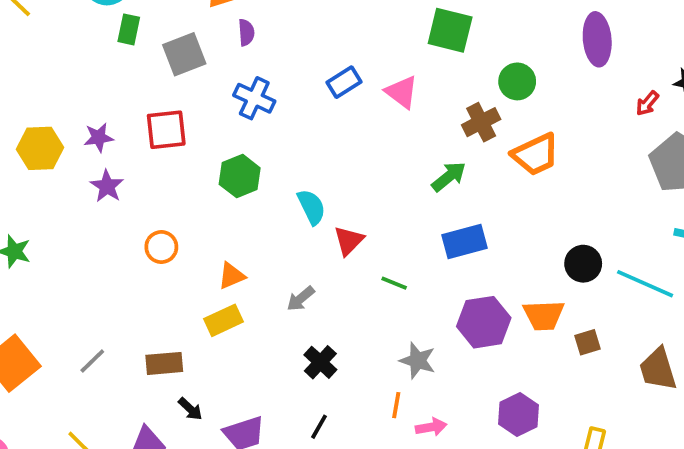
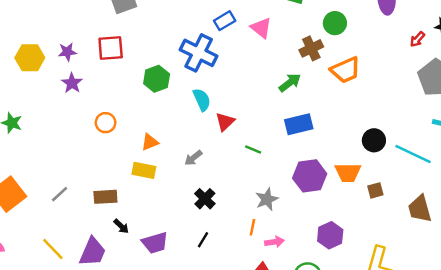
blue cross: (254, 98) -> (199, 53), moved, size x1.4
yellow rectangle: (223, 320) -> (144, 170), turned 35
gray star: (418, 361) -> (267, 199), turned 30

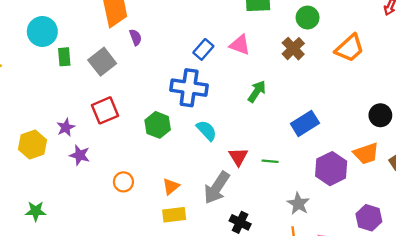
orange trapezoid: (345, 70) -> (350, 48), moved
green arrow: (290, 83) -> (257, 91), moved
red triangle: (225, 122) -> (238, 157), moved
gray arrow: (193, 158) -> (217, 188), size x1.8

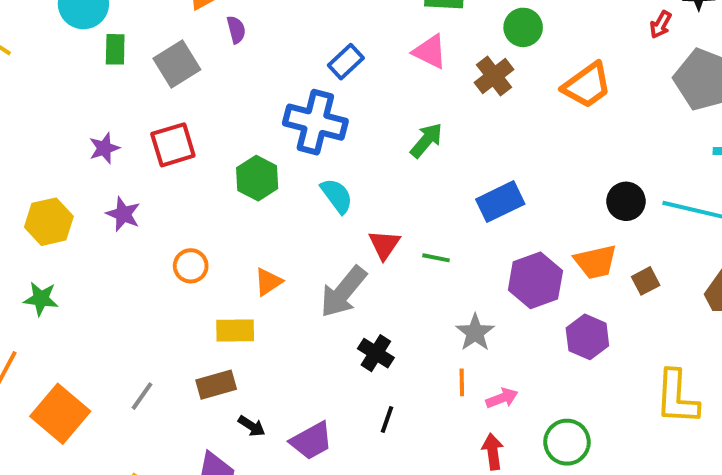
pink triangle: (240, 45) -> (430, 52), moved
purple star: (66, 127) -> (104, 148), moved
yellow hexagon: (32, 145) -> (49, 222), moved
yellow rectangle: (174, 215) -> (235, 331), moved
purple hexagon: (369, 218) -> (587, 337), moved

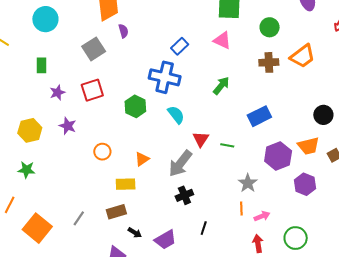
green rectangle: (115, 49) -> (42, 65), moved
brown cross: (494, 76) -> (269, 62), moved, turned 36
black cross: (376, 353) -> (184, 195), moved, turned 36

